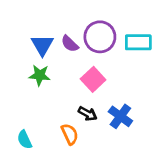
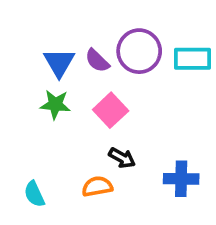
pink square: (93, 79) -> (111, 110), moved
blue cross: (120, 116) -> (181, 179), moved, turned -35
orange semicircle: (70, 134) -> (97, 186), turned -75

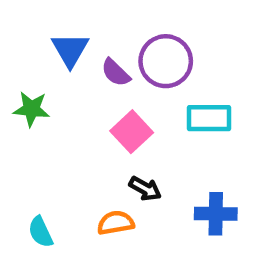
cyan rectangle: (193, 59) -> (209, 118), moved
blue triangle: (59, 63) -> (70, 50), moved
green star: (55, 104) -> (31, 109), moved

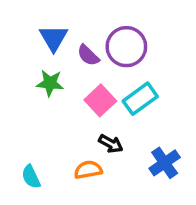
green star: (31, 109) -> (50, 83), moved
cyan rectangle: (209, 118) -> (140, 99), moved, turned -36
blue cross: (216, 214) -> (165, 163), turned -36

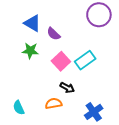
blue triangle: (54, 38) -> (32, 23), turned -30
purple circle: (126, 47) -> (99, 15), moved
blue cross: (165, 163) -> (94, 112), moved

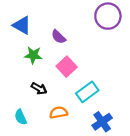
blue triangle: (32, 23) -> (22, 25), moved
cyan rectangle: (85, 60) -> (87, 92), moved
black arrow: (67, 88) -> (39, 88), moved

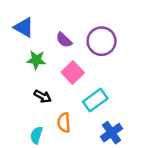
purple circle: (108, 16) -> (102, 41), moved
orange semicircle: (59, 113) -> (64, 123), turned -84
cyan semicircle: (21, 117) -> (36, 135), moved, turned 42

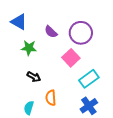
pink square: (73, 72) -> (71, 58), moved
cyan rectangle: (95, 100) -> (89, 79), moved

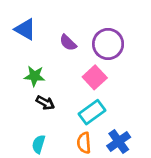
green star: (29, 48) -> (35, 76), moved
cyan rectangle: (89, 79) -> (92, 112), moved
orange semicircle: (51, 98) -> (84, 143), moved

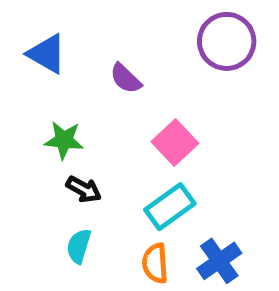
purple circle: (108, 44) -> (227, 41), moved
cyan semicircle: (39, 144) -> (79, 246), moved

